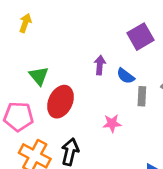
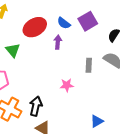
blue semicircle: (126, 76) -> (64, 23), moved
red ellipse: (61, 102) -> (35, 27), moved, turned 35

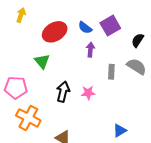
purple arrow: (58, 42) -> (90, 50), moved
green triangle: (13, 50) -> (42, 61), moved
black arrow: (36, 106) -> (63, 92), moved

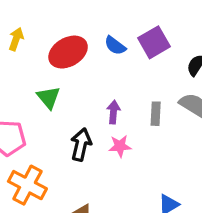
yellow arrow: (21, 15) -> (16, 39), moved
purple arrow: (90, 50) -> (113, 112), moved

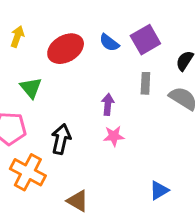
green triangle: (49, 97) -> (31, 88), moved
gray rectangle: (156, 114) -> (145, 83), moved
black arrow: (81, 144) -> (61, 139), moved

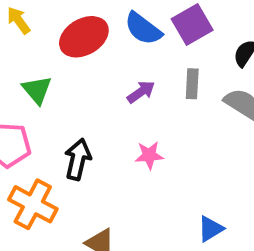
yellow arrow: (17, 37) -> (19, 20), turned -55
blue semicircle: (109, 43) -> (143, 29), size x1.4
purple arrow: (108, 104) -> (141, 92), moved, turned 50

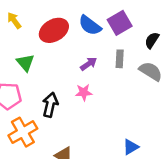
pink star: (149, 155) -> (84, 92), moved
orange cross: (33, 204) -> (23, 132), turned 32

